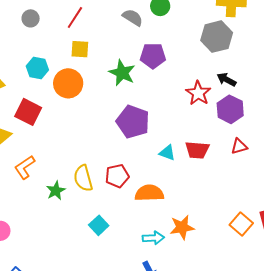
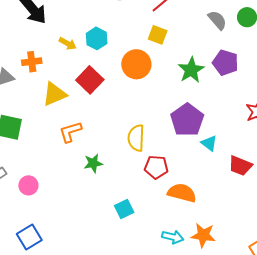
cyan hexagon: (37, 68) -> (97, 38), moved
cyan triangle: (167, 153) -> (209, 143), moved
yellow semicircle: (83, 178) -> (136, 138), moved

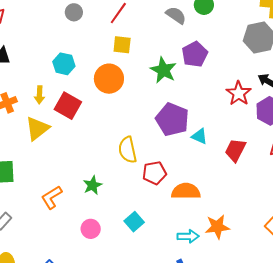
yellow arrow: (68, 43) -> (39, 95), moved, turned 78
purple pentagon: (225, 63) -> (195, 54), turned -30
orange L-shape: (70, 132) -> (52, 197), moved
red trapezoid: (240, 166) -> (235, 150), turned 110
pink circle: (28, 185) -> (91, 229), moved

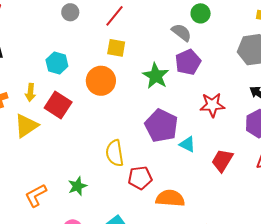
gray semicircle: (176, 15) -> (181, 32), moved
red star: (239, 93) -> (212, 105), moved, turned 30

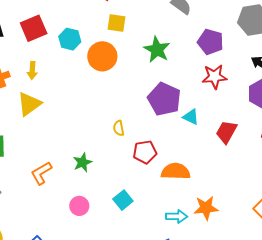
purple pentagon: (188, 62) -> (210, 42), moved, turned -30
cyan hexagon: (57, 63) -> (70, 39), moved
red square: (58, 105) -> (34, 28), moved, turned 36
yellow semicircle: (115, 153) -> (119, 128), size x0.6

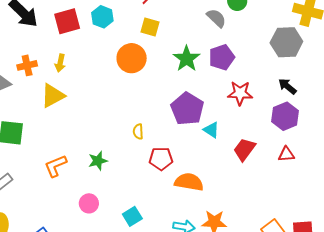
cyan hexagon: (70, 39) -> (102, 17), moved
purple pentagon: (210, 42) -> (222, 57), moved, turned 30
cyan square: (123, 200) -> (132, 216), moved

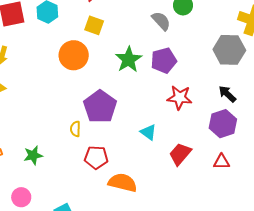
purple pentagon: (187, 109) -> (100, 107), moved

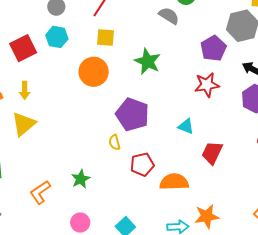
purple pentagon: (164, 60) -> (213, 48), moved
red trapezoid: (180, 154) -> (212, 153), moved

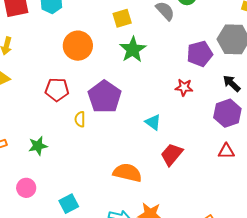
yellow square: (106, 38) -> (122, 18), moved, turned -36
red star: (207, 85) -> (184, 87), size x0.7
red pentagon: (142, 164) -> (57, 90), moved

